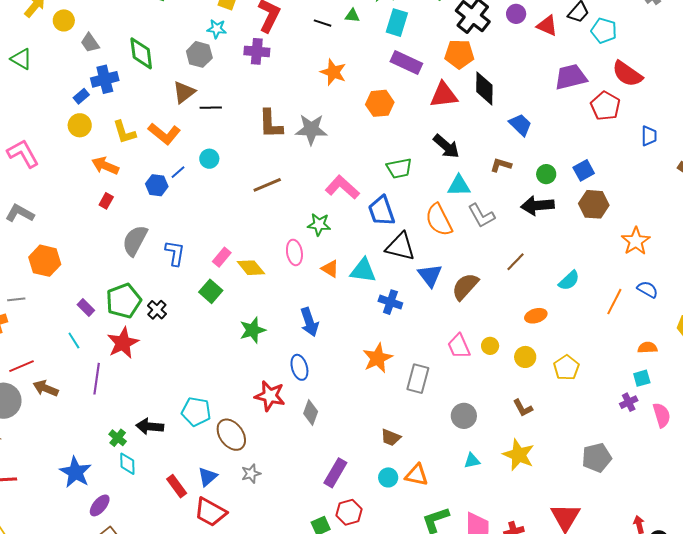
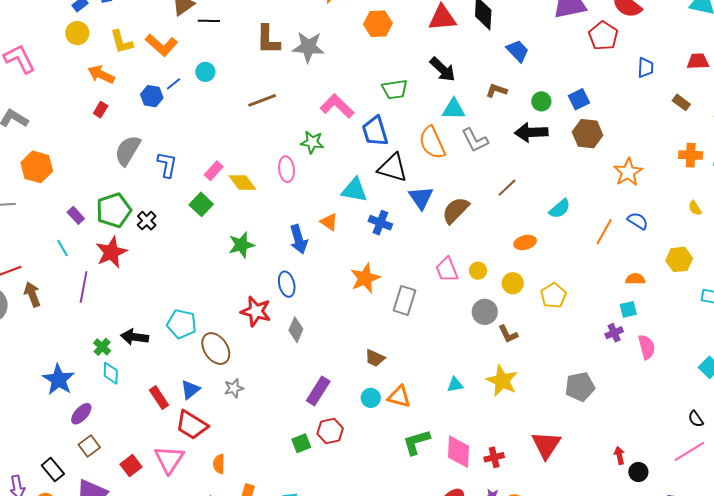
orange triangle: (330, 269) -> (329, 222), moved
brown arrow: (46, 388) -> (32, 294), turned 45
gray circle: (464, 416) -> (485, 312), moved

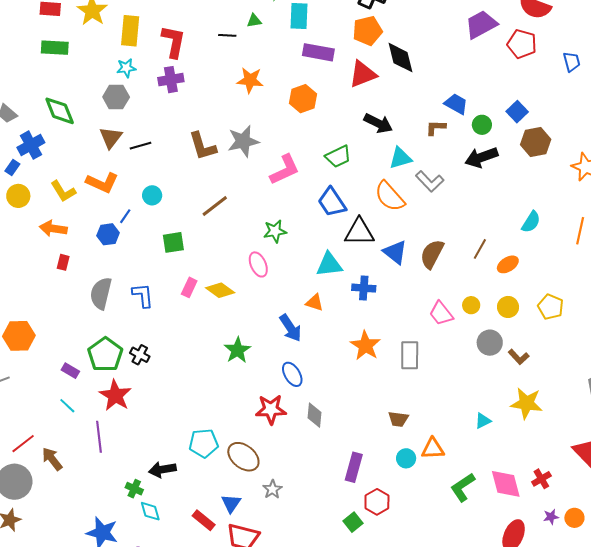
blue trapezoid: (518, 51) -> (456, 104), moved
pink L-shape: (337, 106) -> (285, 170), moved, turned 128
brown line: (507, 188) -> (480, 249), moved
green square: (201, 204) -> (173, 242), moved, turned -35

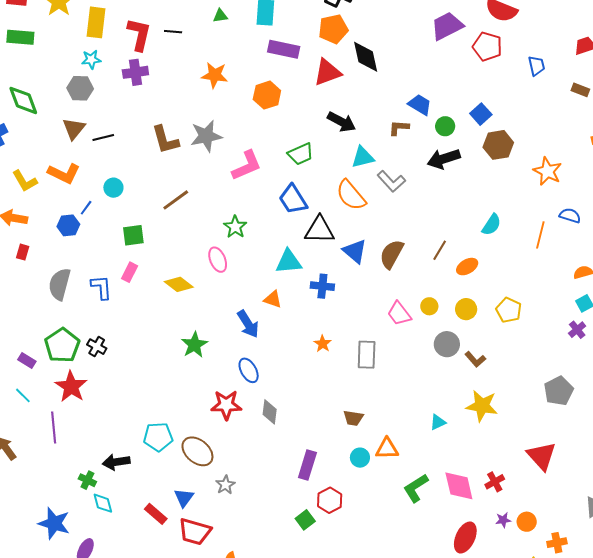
black line: (227, 35) -> (173, 32), moved
green star: (275, 231) -> (235, 227), turned -30
pink rectangle: (189, 287) -> (130, 272), moved
orange star: (365, 346) -> (323, 344), size x0.6

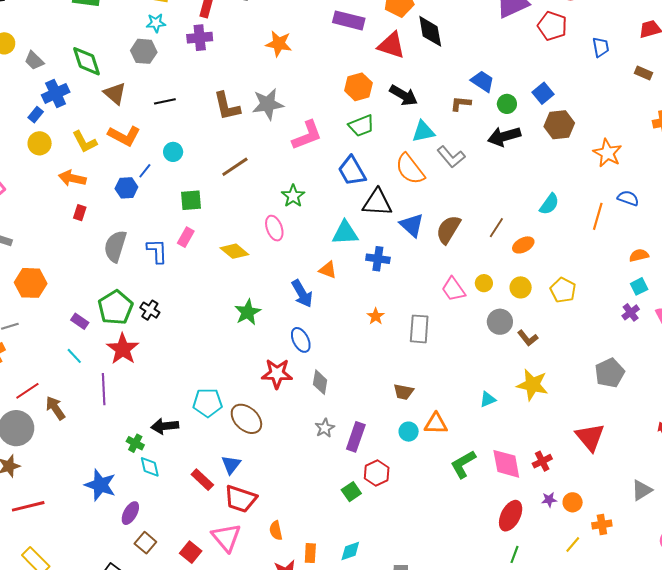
red triangle: (327, 72) -> (391, 45), turned 36
orange hexagon: (267, 95) -> (358, 87), moved
brown triangle: (74, 129) -> (115, 93), moved, turned -30
gray star: (225, 485) -> (325, 428), moved

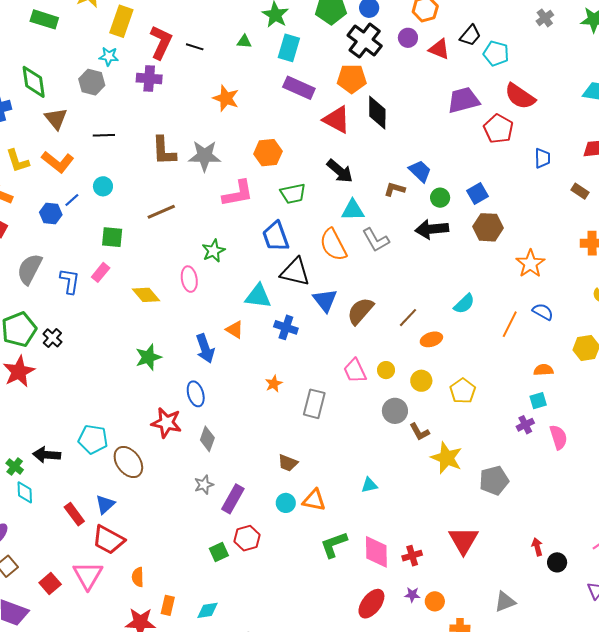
orange hexagon: (358, 87) -> (268, 153), moved
yellow star: (532, 385) -> (447, 458), moved

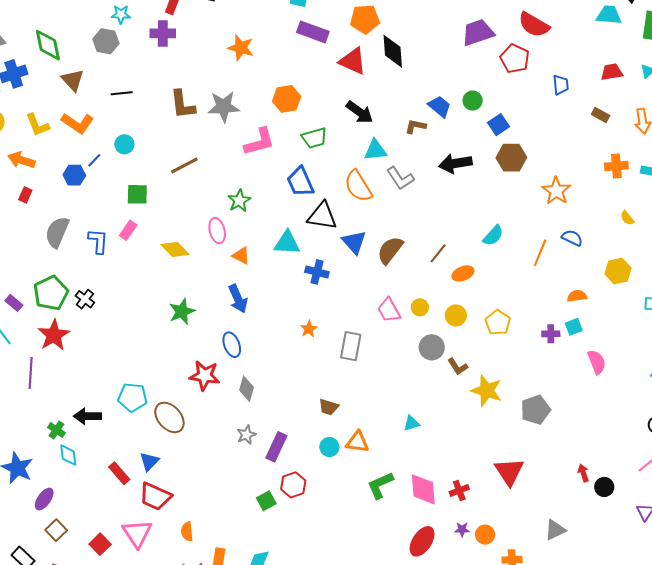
green circle: (440, 198) -> (473, 101), moved
orange triangle: (235, 330) -> (241, 256), moved
purple cross: (525, 425) -> (551, 334), moved, turned 30

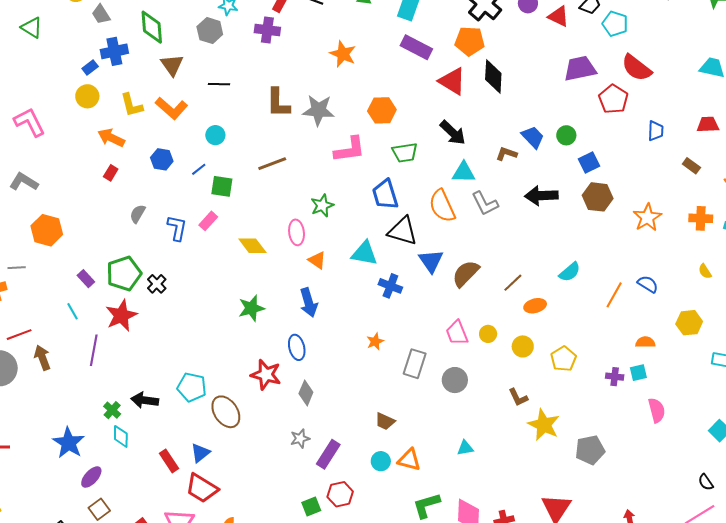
blue line: (94, 160) -> (199, 169), moved
orange star: (556, 191) -> (647, 217), moved
gray semicircle: (57, 232) -> (138, 214), size x0.6
gray circle: (432, 347) -> (455, 380), moved

